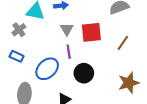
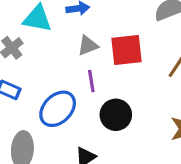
gray triangle: (67, 29) -> (88, 46), turned 40

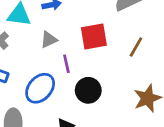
gray triangle: (88, 46) -> (49, 40), moved

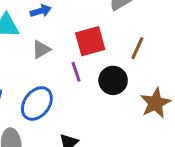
purple line: (66, 64) -> (76, 72), moved
black circle: (88, 90) -> (113, 80), moved

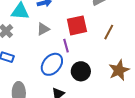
black circle: (113, 80) -> (81, 71), moved
blue ellipse: (37, 104) -> (52, 64), moved

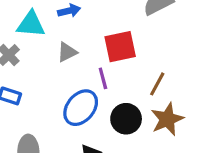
brown line: (109, 32) -> (157, 84), moved
brown star: (119, 70) -> (167, 119), moved

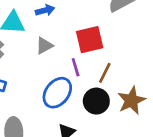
brown line: (157, 84) -> (105, 73), moved

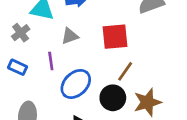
purple line: (76, 67) -> (51, 61), moved

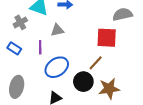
red square: (115, 37) -> (107, 38), moved

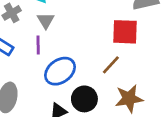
gray triangle: (57, 30) -> (46, 21), moved, turned -48
black circle: (83, 82) -> (84, 99), moved

